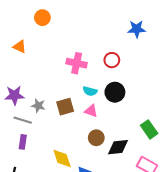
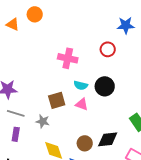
orange triangle: (20, 47) -> (13, 24), moved
red circle: (112, 60) -> (108, 49), moved
gray star: (38, 106) -> (43, 121), moved
brown circle: (96, 138) -> (85, 143), moved

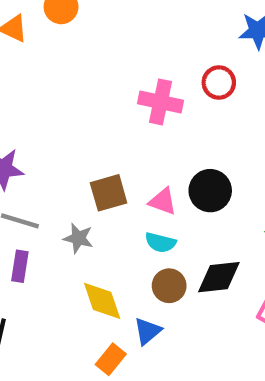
pink cross: (68, 58) -> (160, 102), moved
cyan semicircle: (81, 85) -> (160, 242), moved
black circle: (105, 86) -> (210, 191), moved

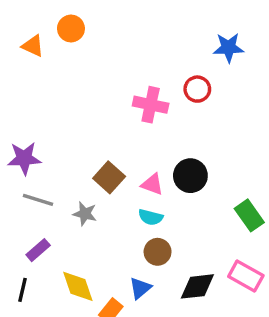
brown square: (109, 193) -> (109, 177), turned -32
purple rectangle: (20, 266) -> (38, 250), moved, turned 40
black diamond: (219, 277) -> (197, 286), moved
yellow diamond: (102, 301) -> (78, 286), moved

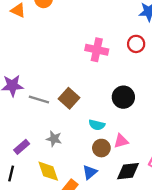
red circle: (197, 89) -> (136, 44), moved
pink triangle: (152, 184) -> (121, 141), moved, turned -35
gray line: (38, 200) -> (39, 99), moved
gray star: (85, 214) -> (54, 139), moved

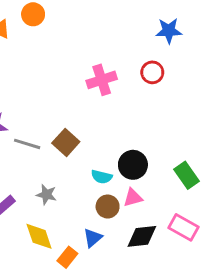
pink cross: (97, 50) -> (102, 80), turned -30
black circle: (123, 97) -> (133, 165), moved

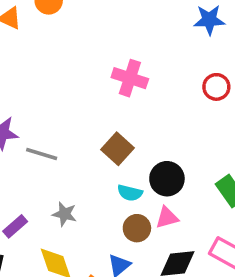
red circle: (152, 72) -> (216, 87), moved
pink cross: (102, 80) -> (130, 78), turned 36
brown square: (66, 142) -> (118, 149), moved

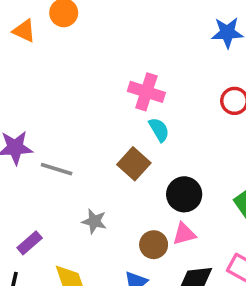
cyan semicircle: (130, 193) -> (159, 130), moved, turned -135
gray star: (65, 214) -> (94, 221), moved

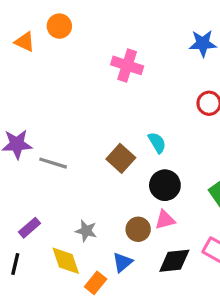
pink cross: (146, 92) -> (127, 65), moved
cyan semicircle: (159, 130) -> (157, 143), moved
gray star: (94, 221) -> (86, 231), moved

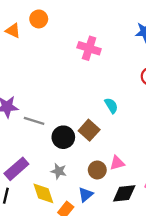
brown square: (121, 158) -> (89, 130), moved
black circle: (165, 185) -> (63, 137), moved
purple rectangle: (29, 228) -> (16, 169), size x1.5

